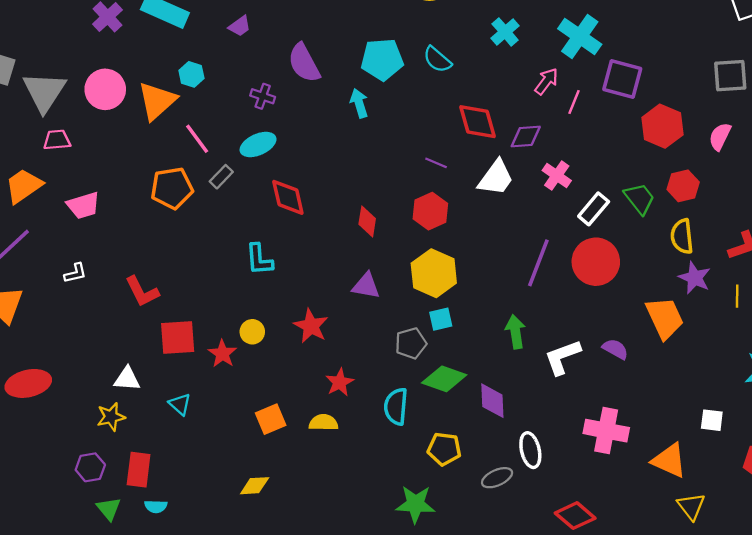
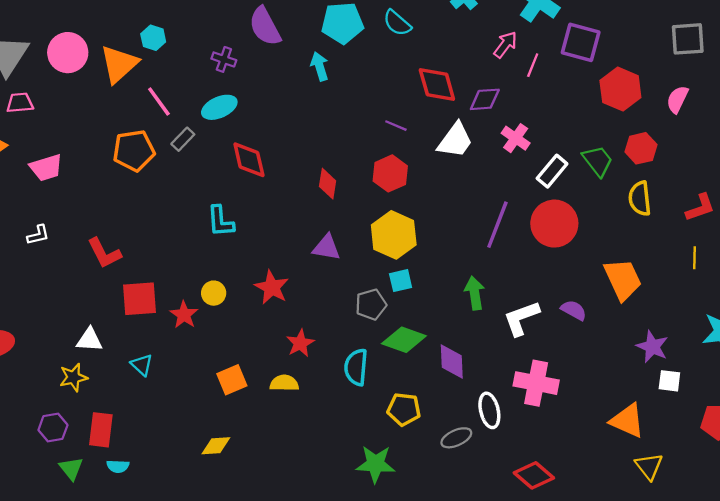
purple star: (695, 278) -> (652, 347), moved
pink cross: (606, 431) -> (536, 383), moved

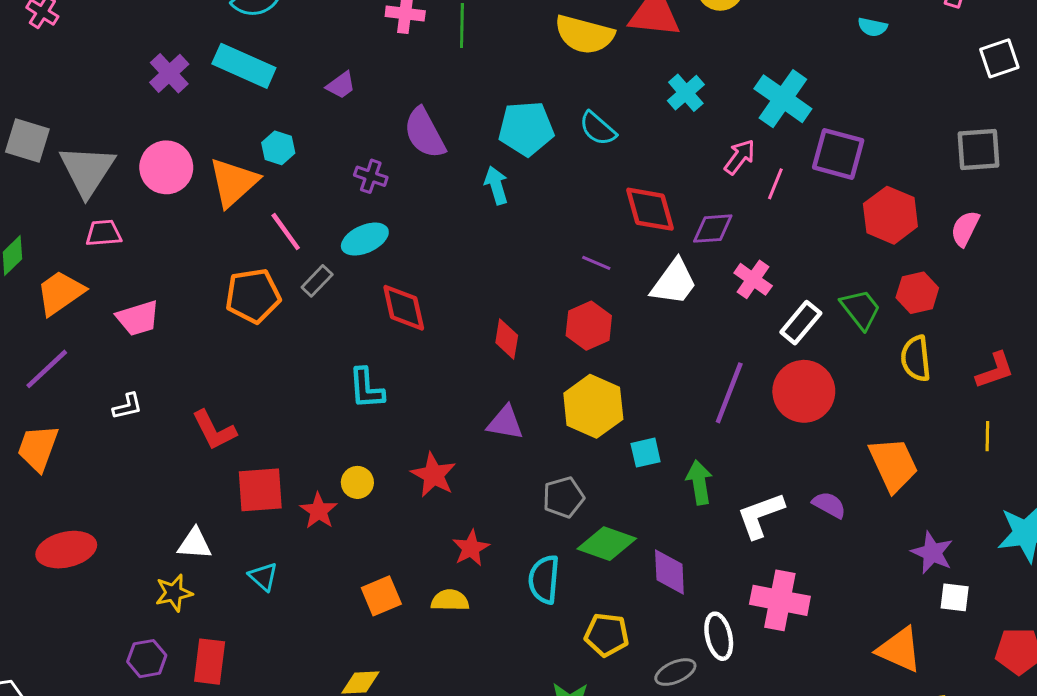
cyan square: (401, 281) -> (646, 453), moved

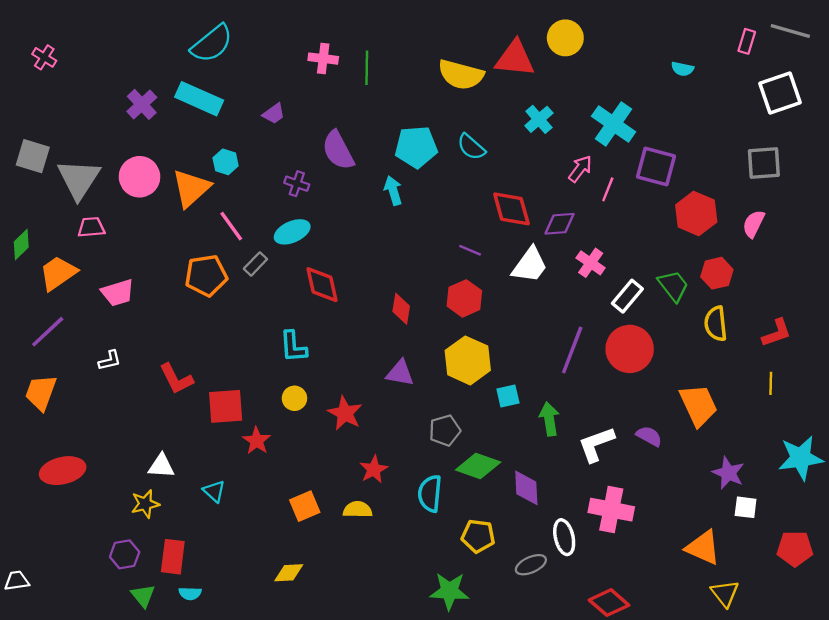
white square: (999, 58) -> (780, 93), size x1.4
yellow circle: (357, 482) -> (294, 398), moved
red square: (260, 490) -> (226, 406), moved

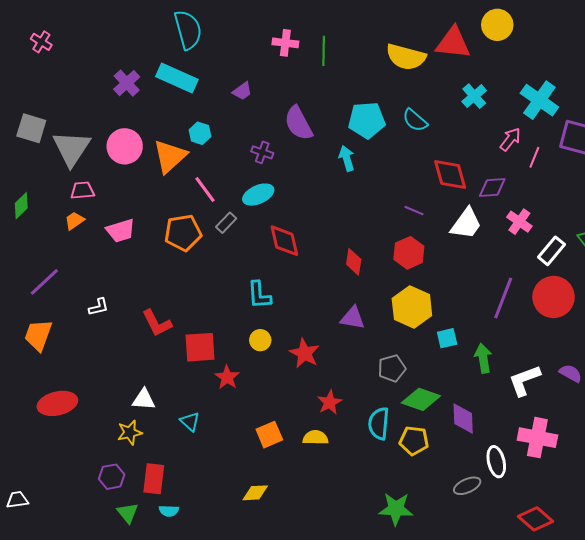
cyan semicircle: (212, 44) -> (188, 30), turned -66
orange trapezoid: (58, 273) -> (74, 221), moved, size x0.6
pink trapezoid: (118, 293) -> (121, 231), moved
yellow pentagon: (478, 536) -> (414, 441), moved

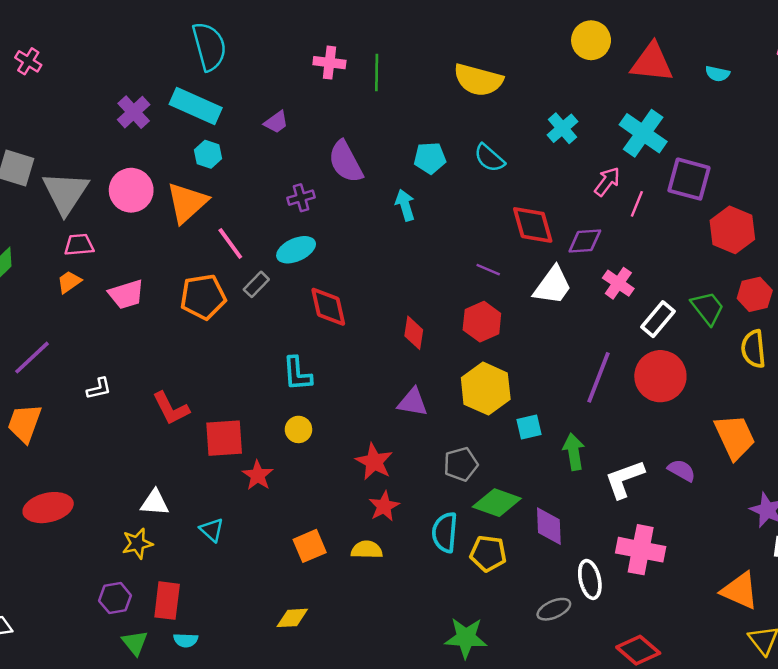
red triangle: (453, 43) -> (652, 63), moved
cyan pentagon: (367, 120) -> (430, 158), size x0.7
cyan hexagon: (200, 133) -> (208, 154), moved
purple cross: (262, 152) -> (301, 198), turned -35
red star: (304, 353) -> (374, 462), moved

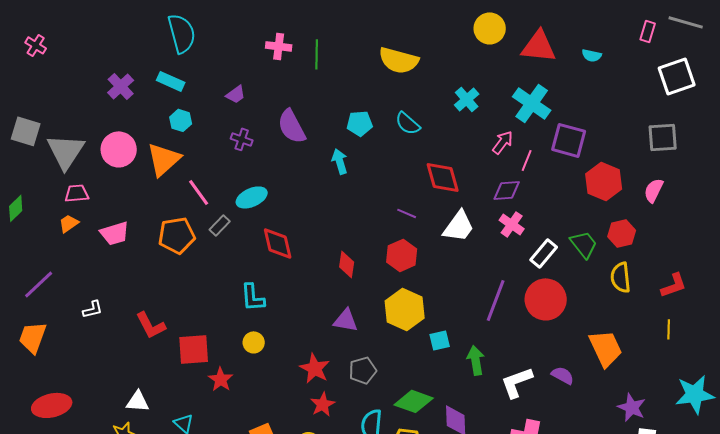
cyan rectangle: (196, 106) -> (171, 81), size x0.7
purple cross: (301, 198) -> (242, 139), moved, turned 35
purple diamond: (585, 241) -> (507, 190), moved
gray pentagon: (461, 464) -> (363, 370), moved

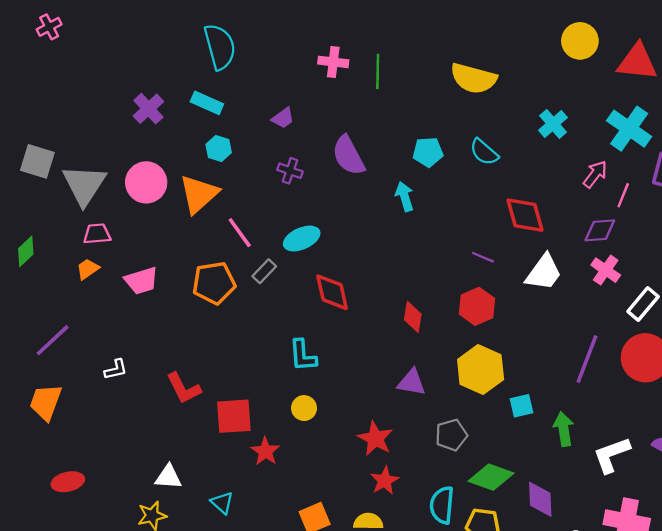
pink cross: (36, 45) -> (49, 27), moved, turned 30
gray pentagon: (363, 370) -> (451, 435), moved
red ellipse: (52, 405) -> (68, 482), size x0.7

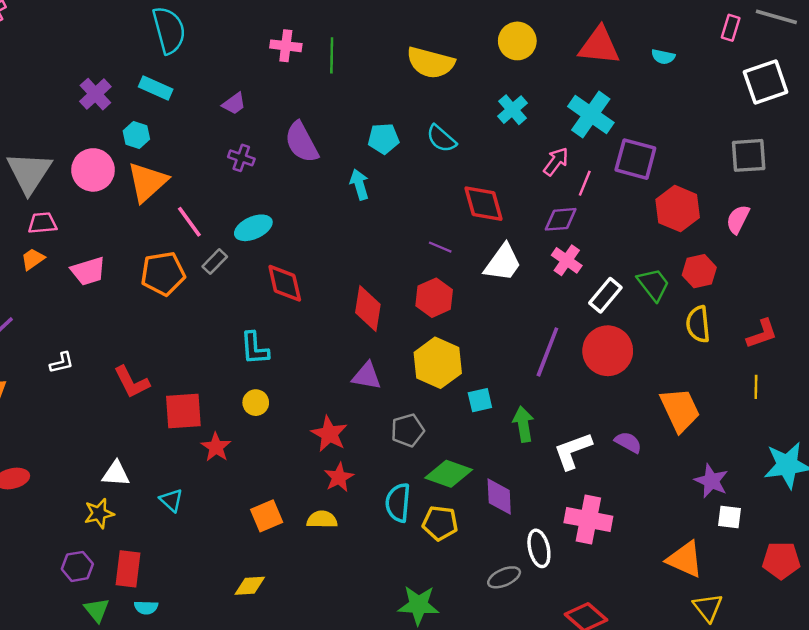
yellow circle: (580, 41) -> (517, 41), moved
cyan hexagon: (219, 148) -> (136, 135), moved
red diamond: (413, 317) -> (368, 309), size x1.4

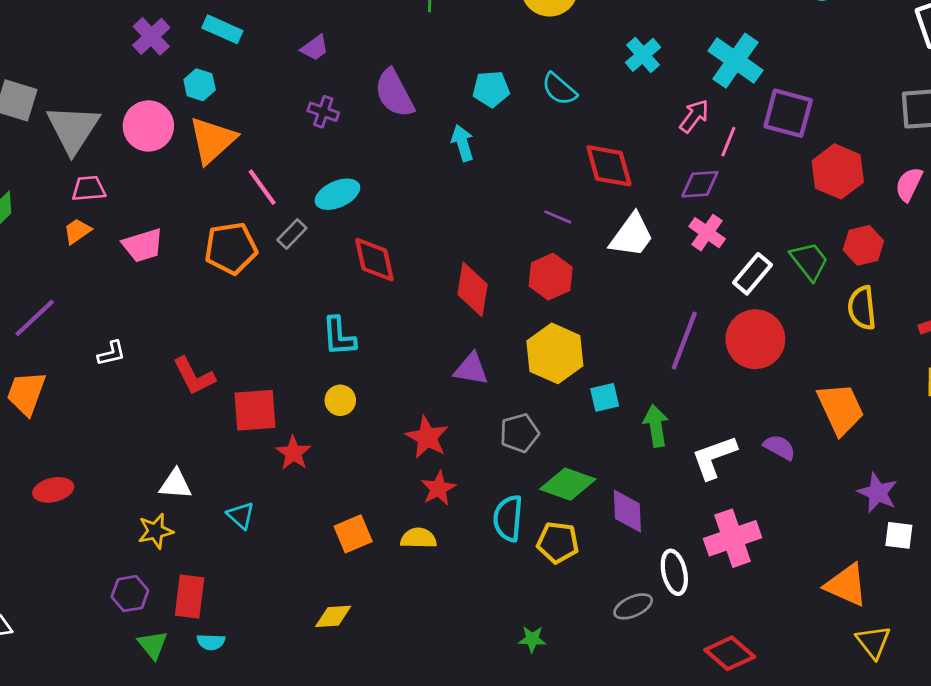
pink cross: (588, 519) -> (733, 538), turned -30
green star: (418, 605) -> (532, 639), size x0.6

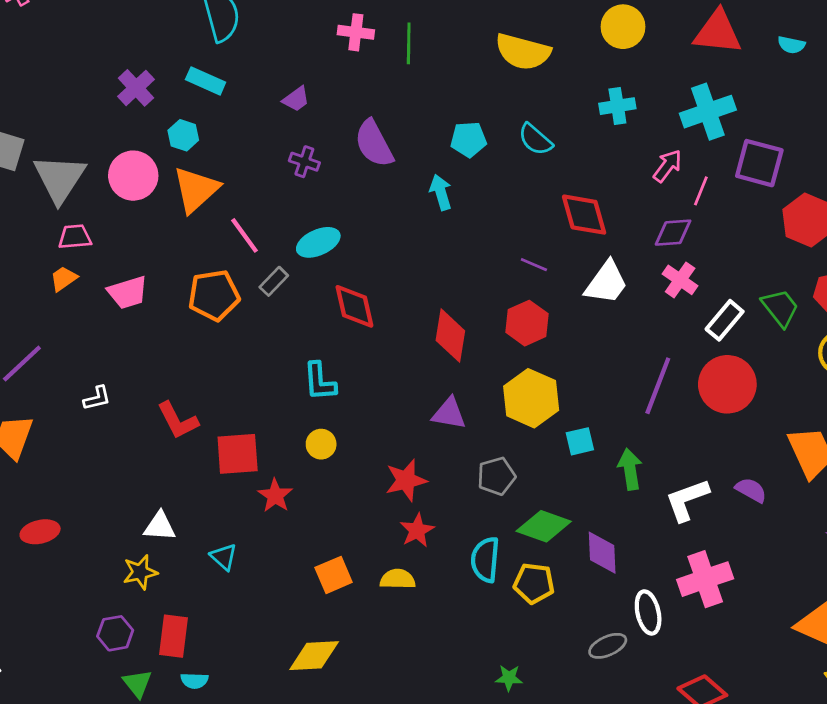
cyan cross: (643, 55) -> (617, 106), turned 32
cyan cross: (735, 61) -> (708, 112), turned 36
red star: (427, 437) -> (406, 480), turned 30
yellow diamond: (333, 616) -> (314, 656), size x1.4

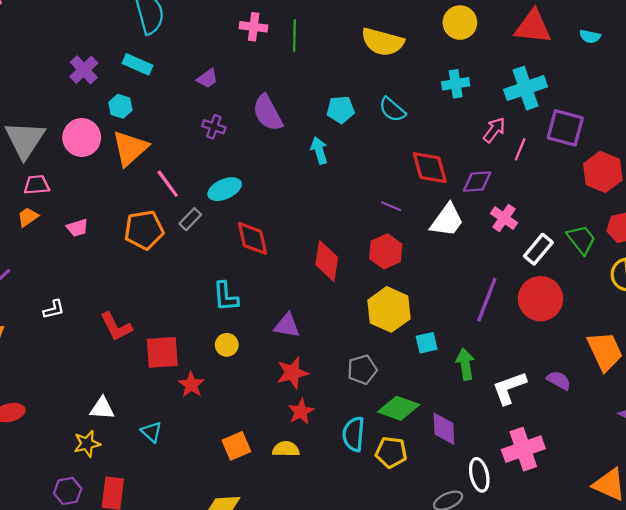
purple diamond: (673, 233) -> (477, 182), moved
pink trapezoid: (128, 292) -> (77, 228), size x0.7
purple triangle: (449, 414) -> (287, 326), moved

